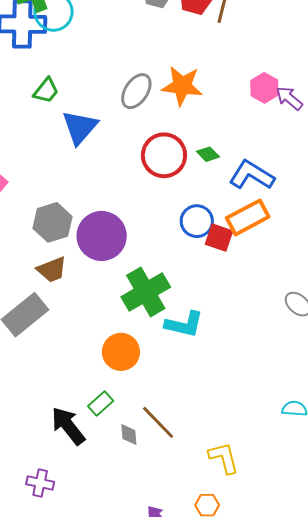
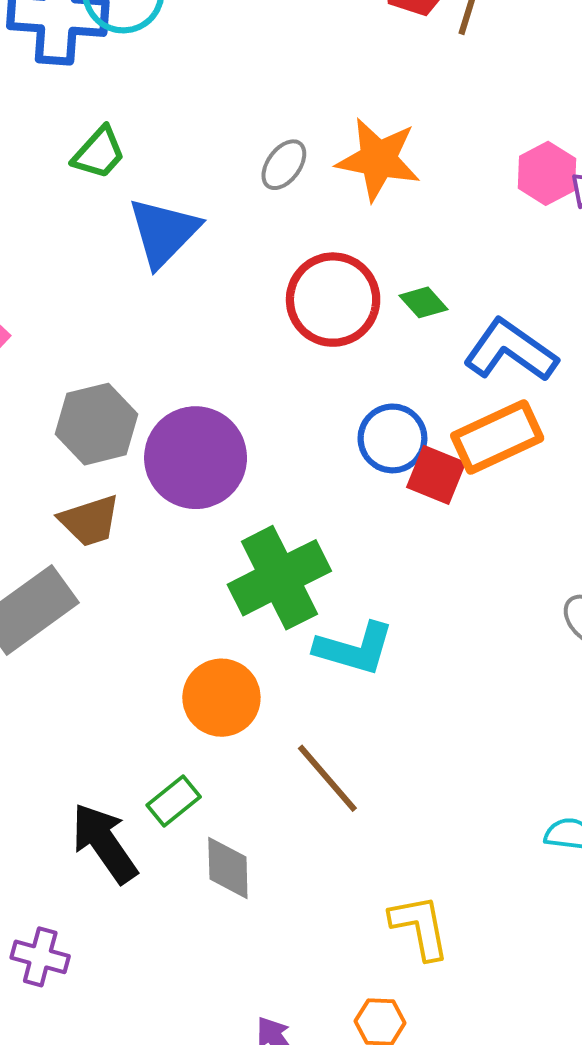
gray ellipse: (136, 91) -> (284, 165), size x0.7
brown line: (158, 422) -> (327, 778), moved
gray diamond: (129, 435) -> (228, 868), size x1.4

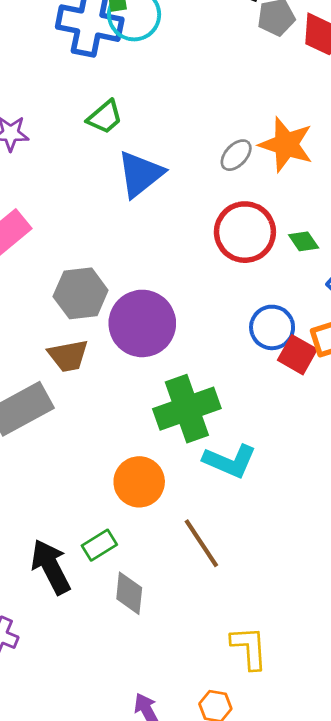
gray ellipse: (284, 165) -> (236, 155), moved

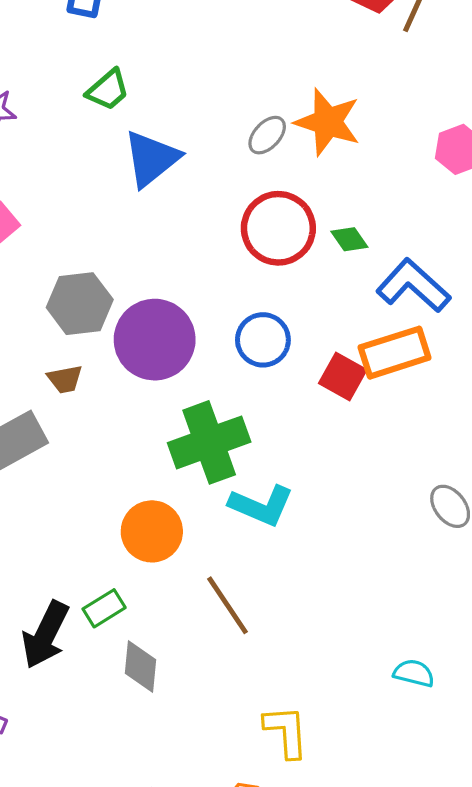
blue circle: (272, 327) -> (263, 340), moved
brown trapezoid: (68, 356) -> (65, 379), size x0.7
black arrow: (51, 567) -> (45, 635), turned -126

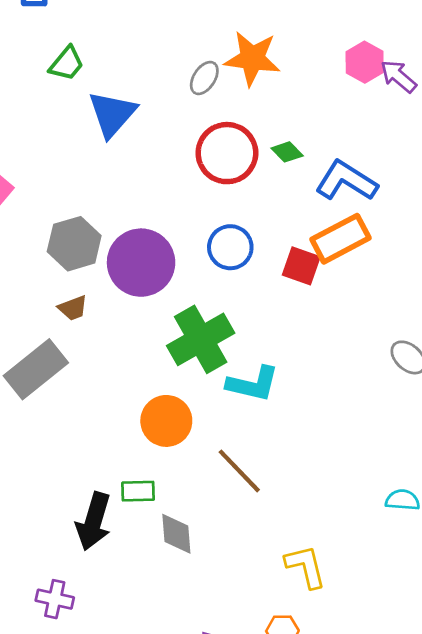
green rectangle: (104, 608) -> (138, 491), turned 40

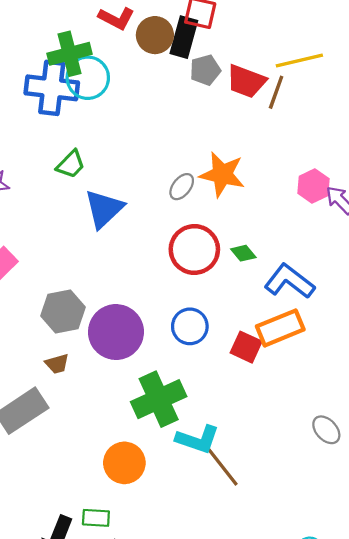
brown line: (239, 471) -> (222, 467), moved

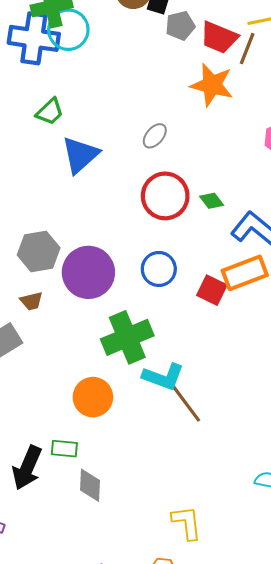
orange star: (222, 174) -> (212, 85), moved

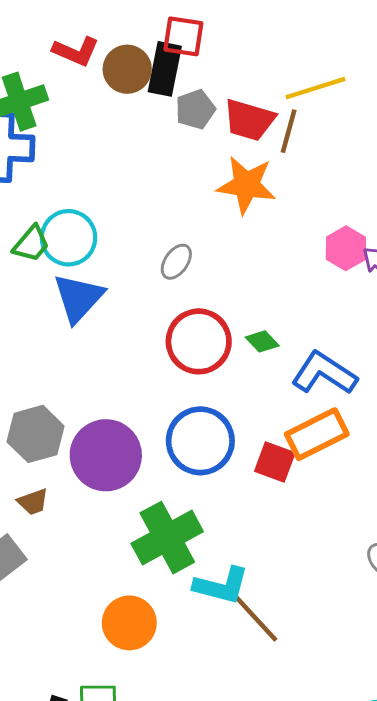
cyan circle: (68, 30) -> (69, 238), moved
blue circle: (159, 269) -> (200, 441), size x1.4

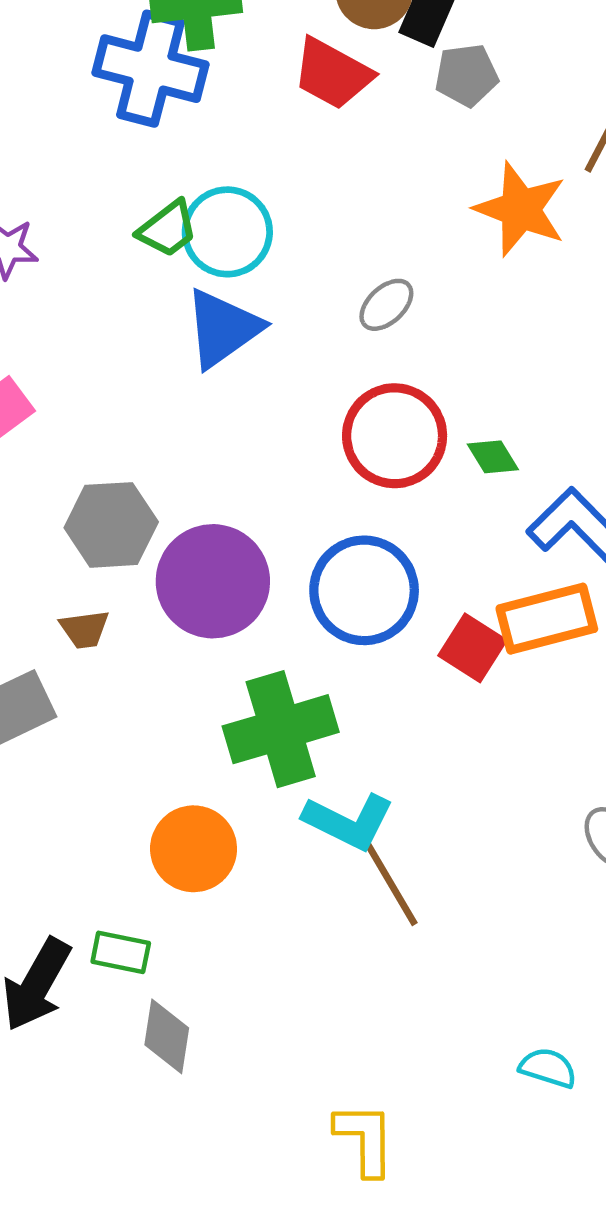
red trapezoid: (249, 120) -> (333, 74), moved

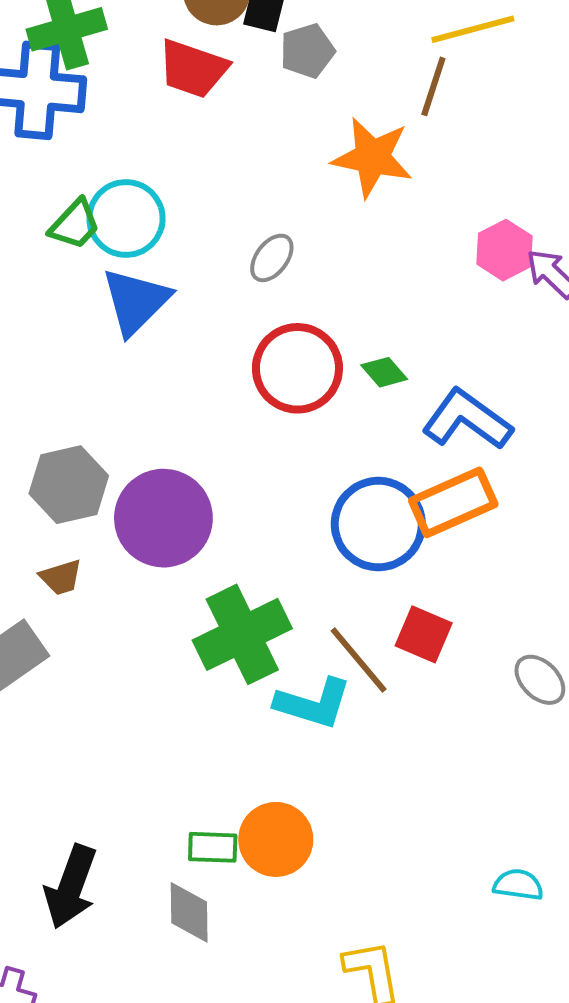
blue circle: (364, 590) -> (378, 524), moved
red square: (472, 648) -> (424, 634), moved
orange circle: (194, 849) -> (276, 839), moved
brown line: (391, 884) -> (359, 660), moved
green rectangle: (121, 952) -> (213, 847), moved

